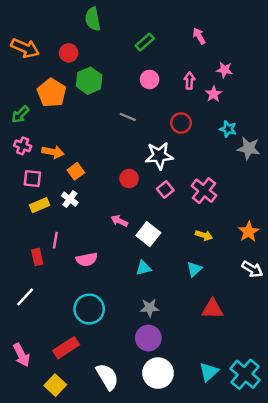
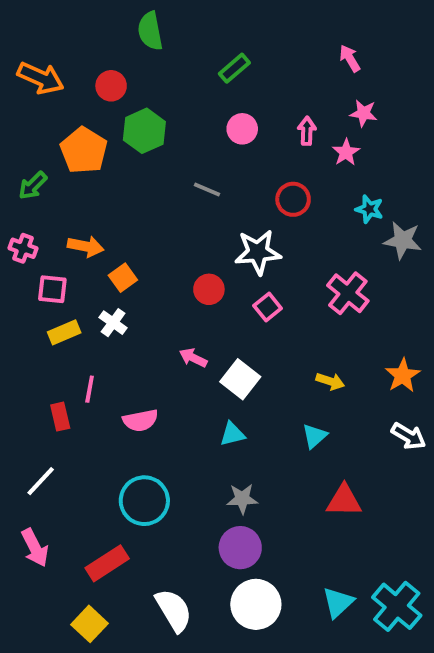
pink arrow: (199, 36) -> (350, 58), moved
pink cross: (23, 146) -> (23, 248), moved
pink cross: (204, 191) -> (348, 293), moved
pink arrow: (21, 355) -> (35, 548), moved

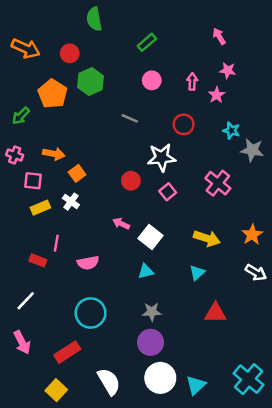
yellow arrow: (330, 381) -> (207, 238), size x1.5
red rectangle: (60, 417) -> (38, 260), turned -56
cyan triangle: (338, 602) -> (196, 385), moved

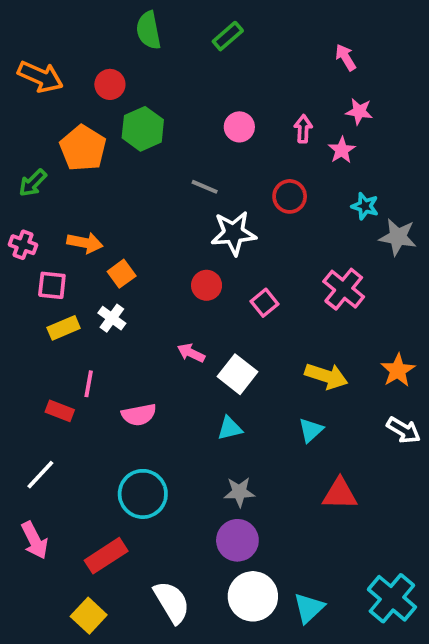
green rectangle: (147, 42) -> (228, 36), moved
white star: (162, 157) -> (234, 233), moved

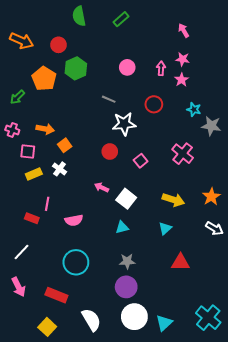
pink star: (359, 111) -> (183, 59), moved
red rectangle: (106, 556) -> (56, 295), turned 55

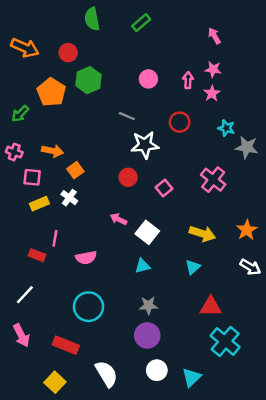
white circle: (134, 317) -> (157, 370), size x0.7
cyan cross: (208, 318) -> (225, 341), moved

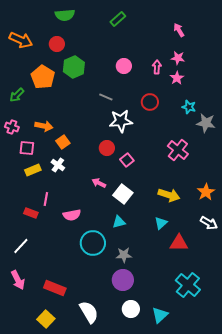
green semicircle: (92, 19) -> (65, 15), moved, turned -84
pink square: (164, 188) -> (127, 160), moved
cyan circle: (88, 307) -> (93, 243), moved
red triangle: (211, 307) -> (179, 243), moved

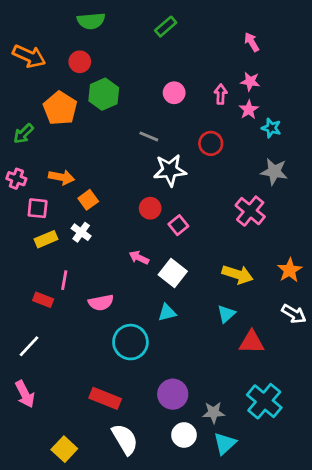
cyan star: (189, 107) -> (271, 128), moved
gray star: (206, 123) -> (274, 172), moved
gray star: (124, 255) -> (214, 412), moved
red rectangle: (55, 288) -> (105, 398), moved

